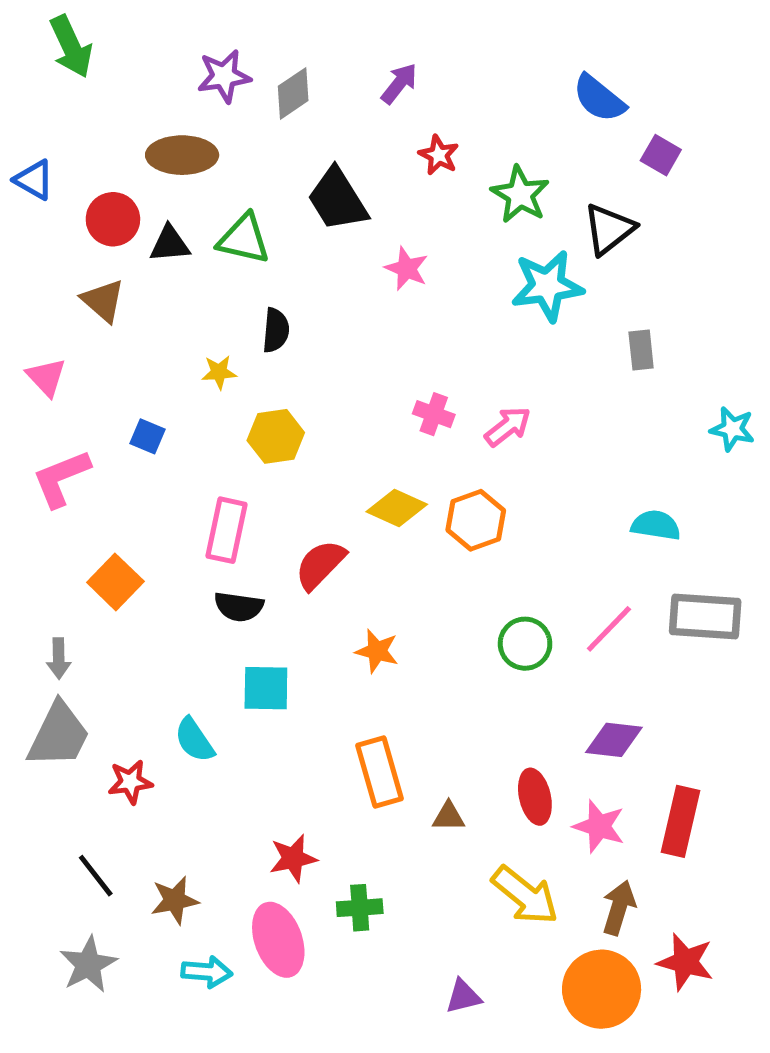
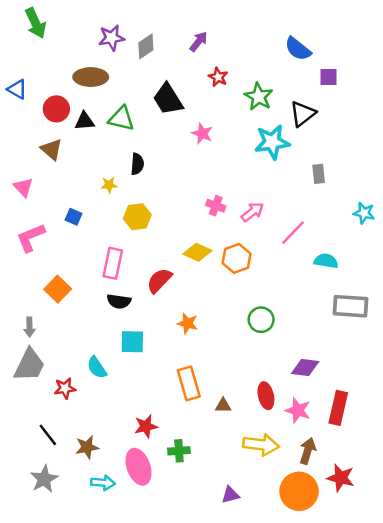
purple square: (661, 155) -> (328, 77), turned -30
pink line: (609, 629) -> (293, 233), moved
yellow arrow: (525, 895) -> (261, 445), turned -32

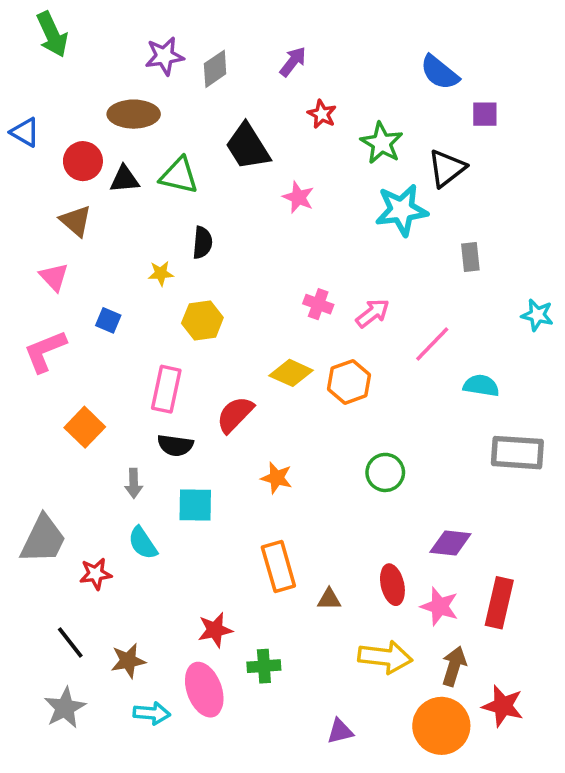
pink triangle: (23, 187) -> (54, 277), moved
gray arrow: (29, 327) -> (134, 483), moved

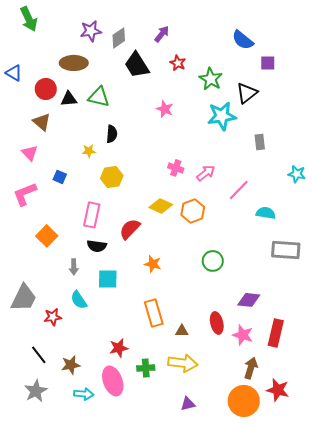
black trapezoid: (248, 147) -> (137, 65), moved
yellow arrow: (385, 657) -> (183, 363), moved

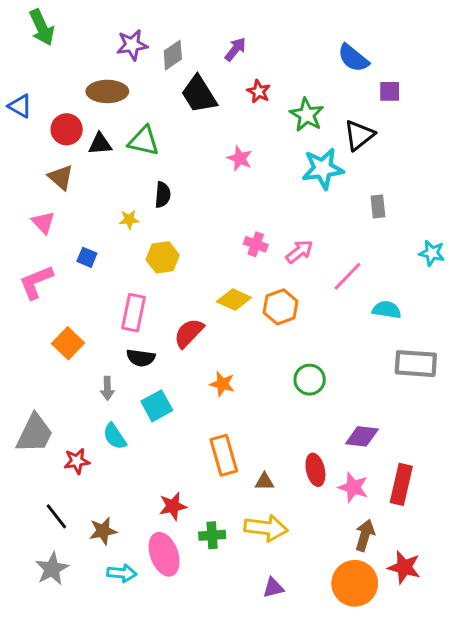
cyan square: (108, 279) -> (157, 406), turned -30

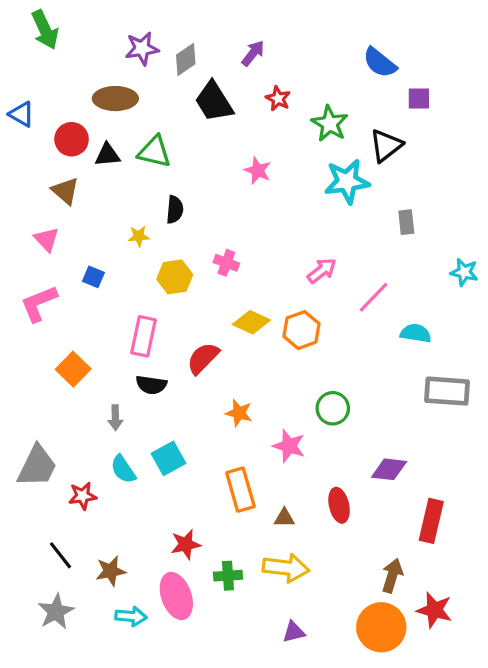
pink cross: (256, 244) -> (226, 263), moved
cyan square: (157, 406) -> (169, 458), moved
pink star: (353, 487) -> (289, 446), moved

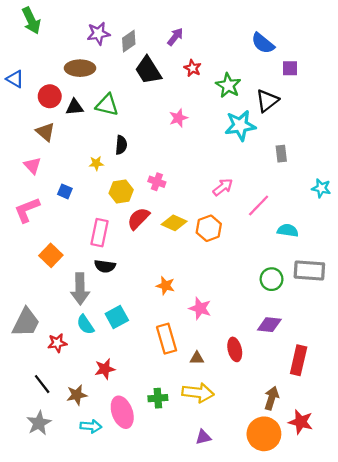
pink star: (258, 170) -> (178, 118), turned 30
red semicircle: (203, 358) -> (138, 219), moved
green circle: (333, 408) -> (272, 279), moved
gray arrow: (115, 418) -> (80, 289), size x1.8
red star: (186, 544) -> (105, 369), moved

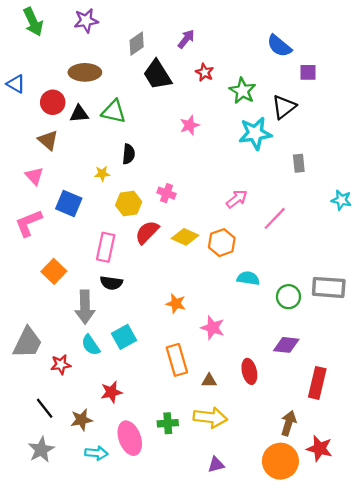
purple star: (98, 34) -> (86, 21), moved
blue square: (65, 191) -> (69, 203), size x1.6
cyan semicircle: (288, 230) -> (248, 278), moved

